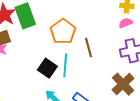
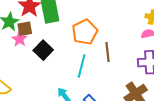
black square: (47, 68) -> (43, 50), moved

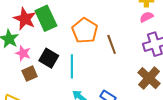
brown square: (25, 29) -> (30, 74), moved
cyan line: (82, 66) -> (72, 66), moved

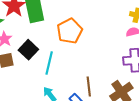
brown line: (112, 44) -> (89, 86), moved

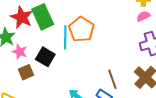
cyan line: (49, 63) -> (65, 37), moved

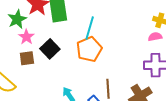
orange pentagon: (81, 29) -> (89, 49), moved
cyan line: (65, 37) -> (90, 28), moved

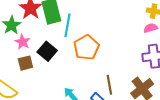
cyan line: (90, 28) -> (68, 25), moved

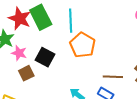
cyan line: (68, 25) -> (71, 21), moved
brown line: (109, 85) -> (113, 77), turned -66

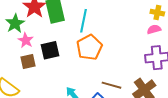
black square: (45, 57) -> (50, 50), turned 36

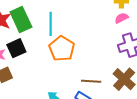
black square: (50, 50) -> (16, 48), moved

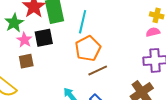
brown line: (91, 81) -> (98, 71), moved, turned -42

